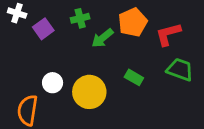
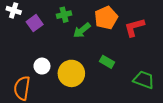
green trapezoid: (180, 70) -> (144, 80), moved

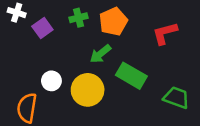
orange pentagon: (106, 18) -> (113, 22), moved
green arrow: (82, 30) -> (100, 54), moved
green rectangle: (107, 62) -> (131, 76), size x1.6

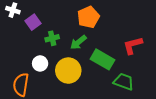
green cross: (79, 18) -> (52, 38), moved
red L-shape: (165, 33) -> (133, 45), moved
green trapezoid: (176, 98) -> (124, 82), moved

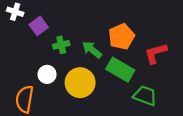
orange pentagon: (88, 17) -> (121, 37), moved
green arrow: (78, 42) -> (92, 50), turned 78

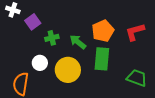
red L-shape: (156, 53) -> (135, 32), moved
green rectangle: (120, 70) -> (102, 59), turned 65
green trapezoid: (145, 96) -> (137, 78), moved

